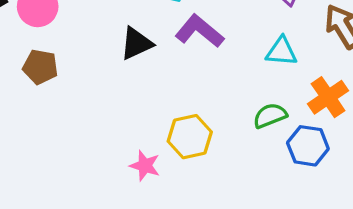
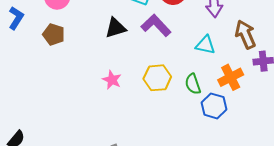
green semicircle: (270, 116) -> (193, 84), turned -95
yellow hexagon: (190, 137) -> (157, 78), moved
pink star: (145, 166) -> (112, 80), moved

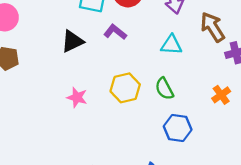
purple L-shape: (156, 25) -> (115, 32), size x0.7
orange cross: (231, 77) -> (221, 95), moved, size x0.7
blue hexagon: (214, 106) -> (178, 128), moved

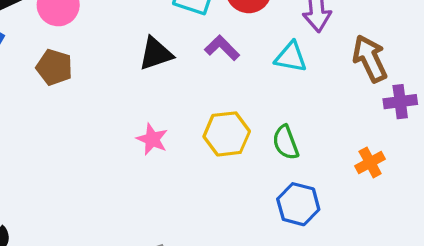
cyan triangle: (171, 45) -> (291, 57), moved

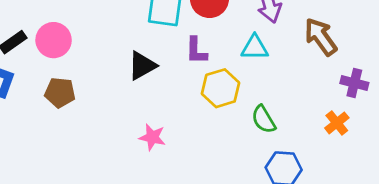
purple L-shape: (222, 48) -> (196, 51), turned -124
purple cross: (400, 102) -> (354, 83), moved, turned 32
yellow hexagon: (227, 134) -> (221, 88), moved

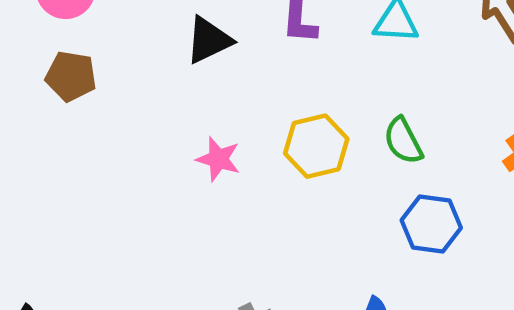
yellow hexagon: (221, 88) -> (316, 146), moved

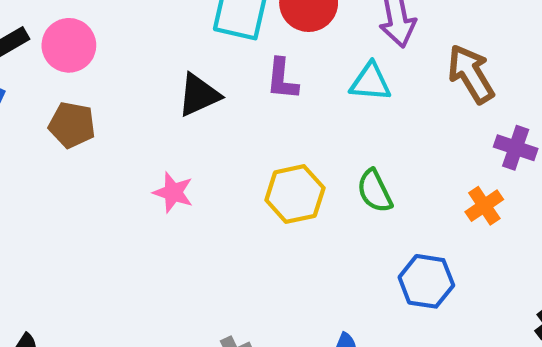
pink star: (218, 159) -> (173, 192), moved
blue hexagon: (431, 224) -> (426, 281), moved

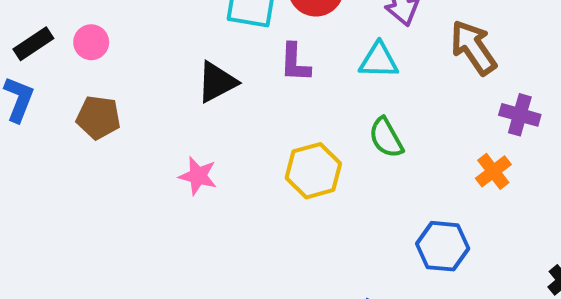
pink circle: (69, 45) -> (91, 42), size x0.7
green semicircle: (375, 191) -> (386, 138), moved

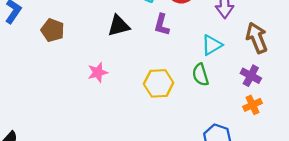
cyan triangle: (379, 61) -> (212, 45), moved, turned -45
purple cross: (520, 115) -> (251, 76), moved
pink star: (198, 176) -> (98, 72), turned 30

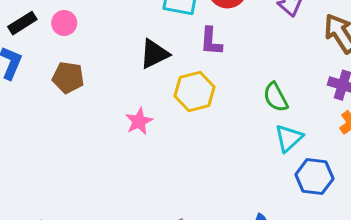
cyan triangle: (212, 45) -> (289, 138), moved
yellow hexagon: (159, 83) -> (194, 91), moved

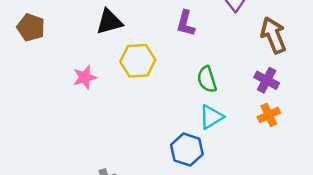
purple L-shape: (211, 41) -> (186, 23), moved
blue hexagon: (314, 177) -> (187, 150), moved

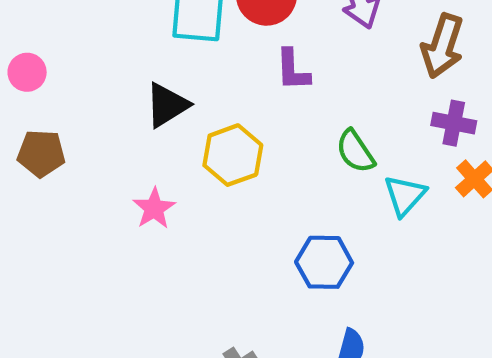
brown arrow: (273, 35) -> (442, 46), turned -123
cyan triangle: (211, 117) -> (405, 195), moved
blue hexagon: (187, 150) -> (324, 262), moved

